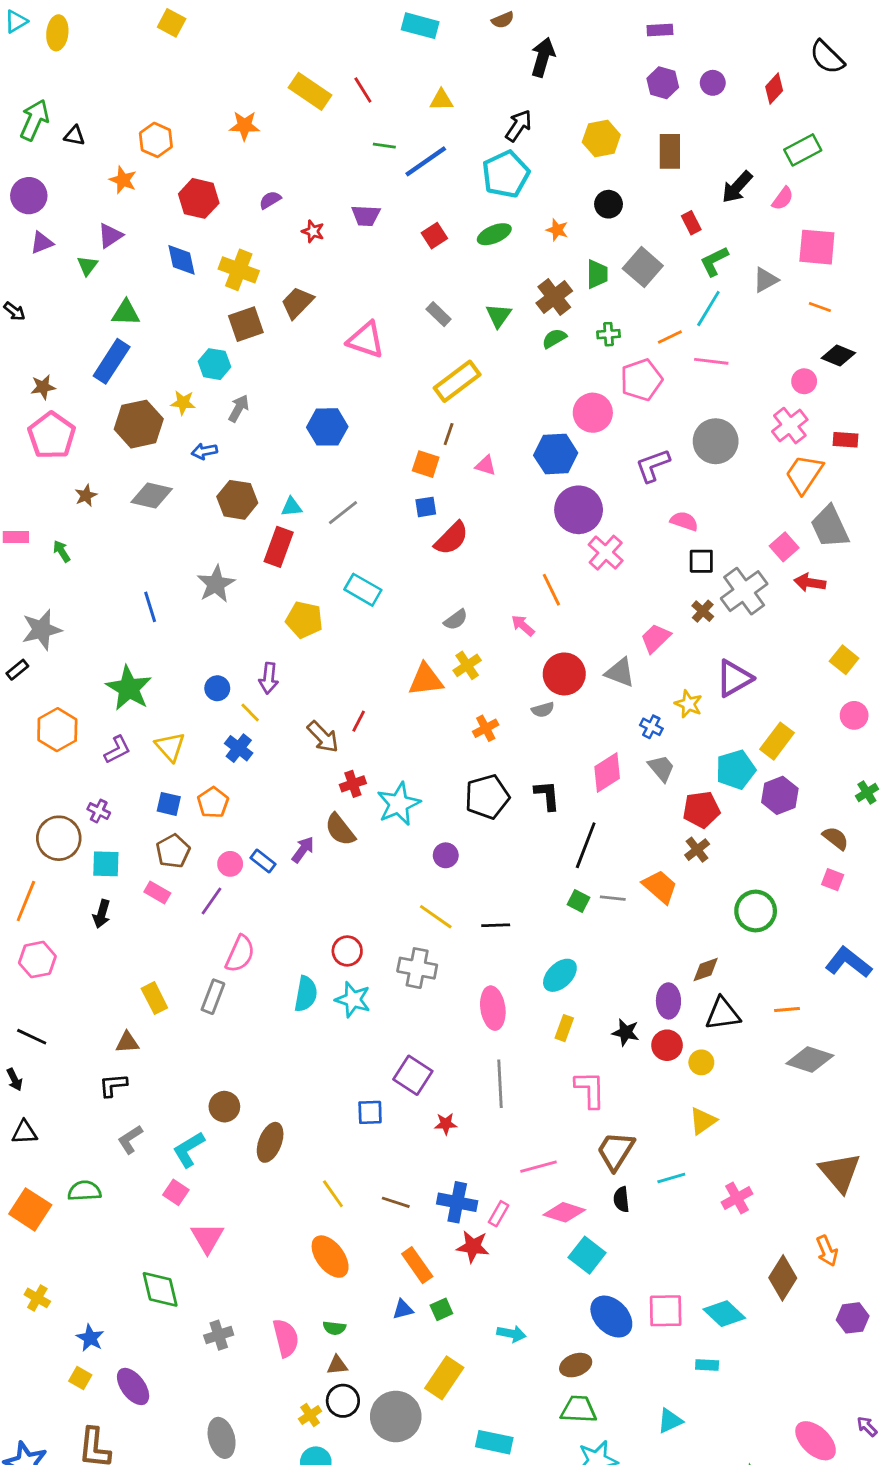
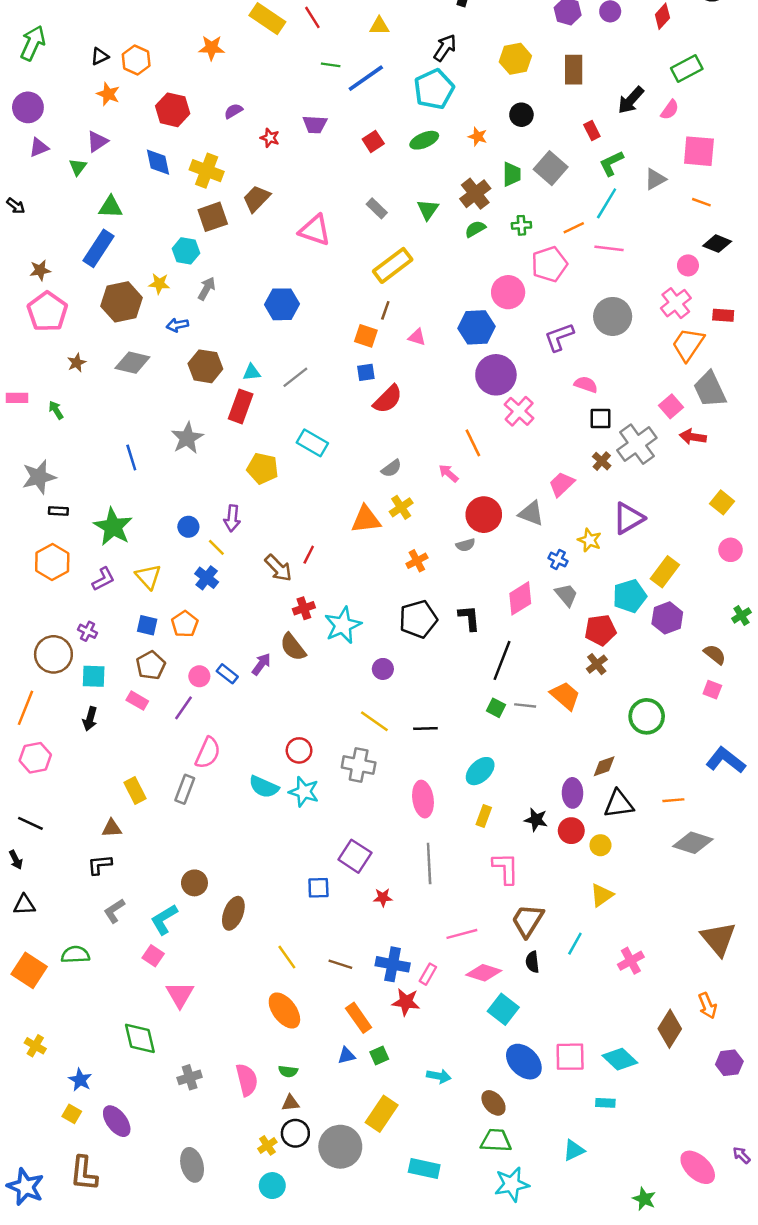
black triangle: (74, 136) -> (100, 56), moved, turned -36
black rectangle: (17, 670) -> (58, 511), moved, turned 42
cyan semicircle: (306, 994) -> (264, 787), turned 104
cyan line: (671, 1178) -> (575, 944), turned -45
brown ellipse: (576, 1365) -> (493, 1103), turned 70

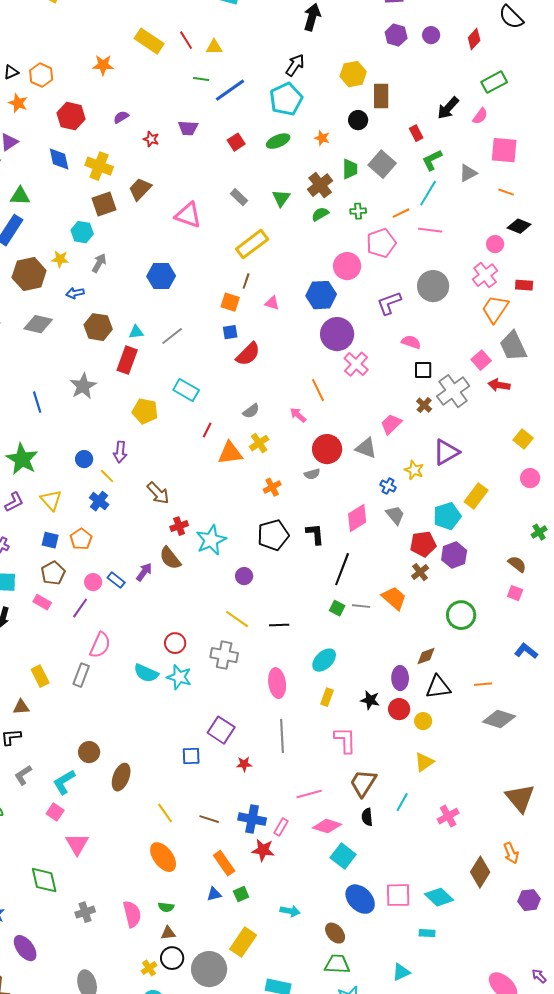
yellow triangle: (379, 26) -> (214, 47), moved
brown rectangle: (574, 70) -> (381, 96), moved
red line: (309, 555) -> (207, 430), moved
purple hexagon: (667, 618) -> (454, 555), moved
blue L-shape: (726, 760) -> (526, 651), size x0.7

